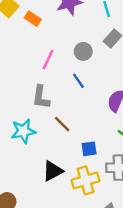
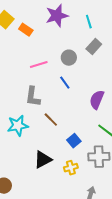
pink line: (48, 60) -> (39, 65), turned 48
blue square: (89, 149) -> (74, 141), turned -32
yellow cross: (86, 180) -> (71, 168), size x0.6

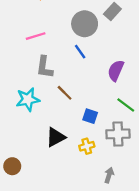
gray circle: (69, 58) -> (85, 24), size x1.5
pink line: (39, 65) -> (36, 36), moved
blue square: (74, 141) -> (90, 116), turned -32

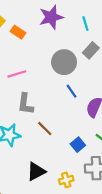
blue line: (80, 52) -> (72, 91), moved
blue square: (90, 116) -> (78, 145), moved, turned 32

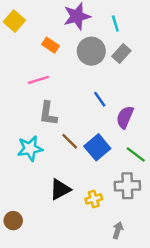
orange rectangle: (18, 32) -> (50, 45), moved
gray circle: (64, 62) -> (91, 51), moved
blue square: (78, 145) -> (97, 147), moved, size x1.5

